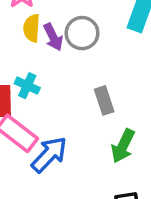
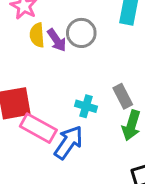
cyan cross: (27, 86) -> (86, 106), moved
gray rectangle: (104, 100) -> (123, 96), moved

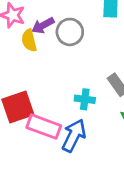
purple arrow: (57, 40) -> (43, 26), moved, turned 105

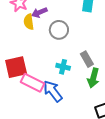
gray circle: (70, 32) -> (59, 30), moved
blue arrow: (74, 135) -> (53, 91), turned -70

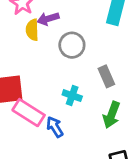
gray rectangle: (87, 59) -> (106, 76), moved
blue arrow: (53, 91) -> (55, 127), size x0.7

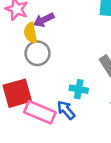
gray circle: (72, 45) -> (38, 53), moved
blue arrow: (55, 127) -> (66, 110), moved

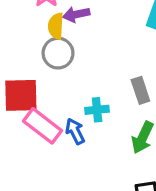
cyan cross: (79, 89) -> (97, 110), turned -30

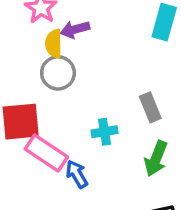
blue arrow: (75, 131) -> (77, 174), moved

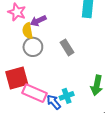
gray rectangle: (150, 107) -> (67, 47), moved
cyan cross: (104, 132) -> (67, 96), moved

